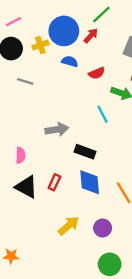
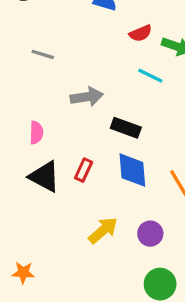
red semicircle: (97, 73) -> (141, 33), moved
gray line: (25, 81) -> (43, 54), moved
cyan line: (103, 114) -> (150, 76), turned -36

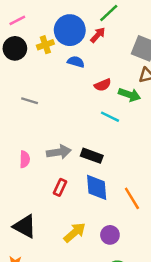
gray arrow: (87, 97) -> (59, 152), moved
black triangle: (44, 177) -> (25, 226), moved

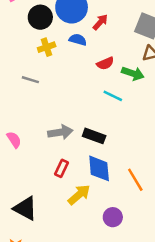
red arrow: (98, 35) -> (100, 22), moved
yellow cross: (45, 45) -> (47, 47), moved
black circle: (15, 48) -> (40, 17), moved
pink semicircle: (25, 159) -> (14, 140), moved, turned -35
yellow arrow: (75, 232) -> (79, 195), moved

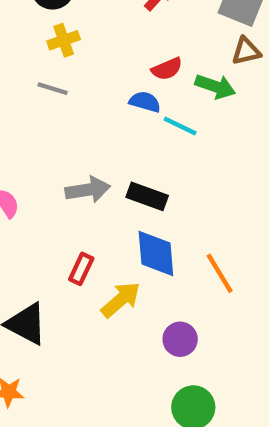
blue semicircle: (78, 40) -> (145, 102), moved
gray line: (30, 80) -> (53, 89), moved
red rectangle: (62, 168) -> (81, 269), moved

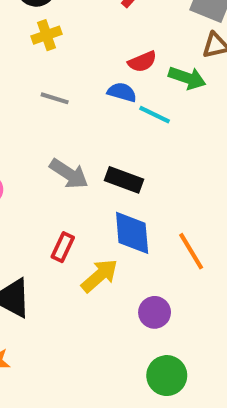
gray line: (53, 89) -> (55, 98), moved
gray arrow: (88, 190) -> (69, 174), turned 42

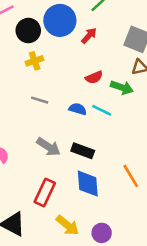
blue semicircle: (122, 92) -> (78, 109), moved
red rectangle: (63, 247) -> (45, 192), size x1.5
orange line: (191, 251) -> (131, 176), moved
yellow arrow: (99, 276) -> (67, 225), moved, turned 80

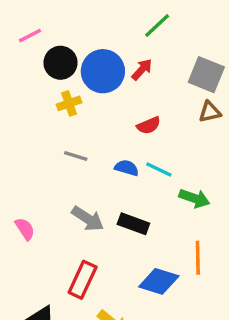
blue circle: (60, 20) -> (103, 71), moved
green arrow: (122, 87) -> (194, 198), moved
orange line: (131, 176) -> (198, 258), turned 30
blue diamond: (88, 184) -> (159, 281), moved, turned -68

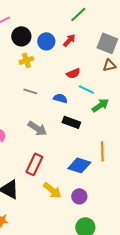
blue circle: (103, 71) -> (46, 41), size x0.7
cyan line: (159, 170) -> (86, 89), moved
green arrow: (194, 198) -> (100, 105), moved, turned -54
black rectangle: (133, 224) -> (71, 122), moved

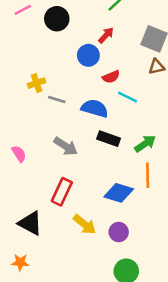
black circle: (21, 36) -> (57, 19), moved
blue circle: (46, 41) -> (88, 55), moved
yellow cross: (26, 60) -> (37, 83), moved
blue semicircle: (60, 98) -> (95, 108), size x1.5
green arrow: (100, 105) -> (145, 144), moved

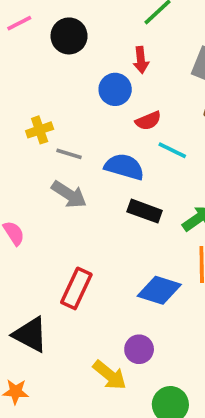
red arrow: (106, 35) -> (141, 60), turned 132
gray arrow: (66, 146) -> (69, 194), moved
yellow arrow: (85, 224) -> (110, 375), moved
purple circle: (119, 232) -> (139, 349), moved

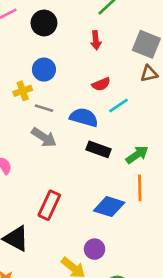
blue circle: (115, 89) -> (44, 70), moved
cyan line: (172, 150) -> (118, 105), turned -60

